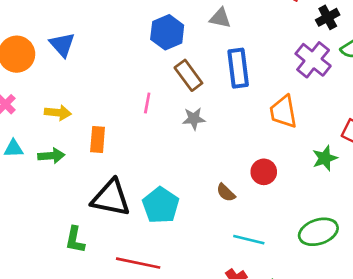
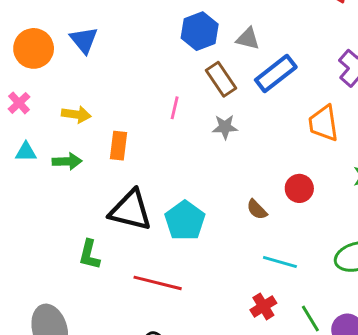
gray triangle: (220, 18) -> (248, 39), moved
blue rectangle: (238, 68) -> (276, 74), turned 57

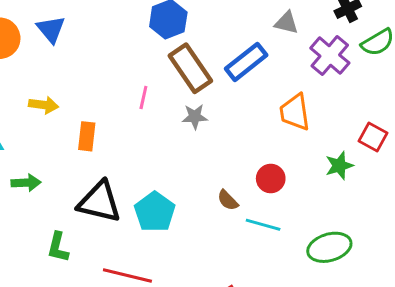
gray triangle: (248, 39) -> (287, 23), moved
brown rectangle: (221, 79) -> (190, 68), size x1.4
green arrow: (67, 161) -> (26, 183), moved
cyan line: (280, 262) -> (263, 225), moved

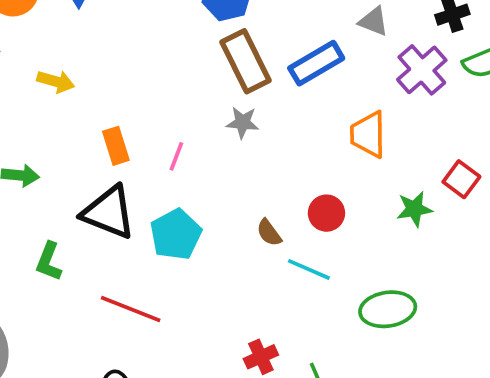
pink line: (143, 98) -> (176, 156), moved
orange rectangle: (87, 136) -> (116, 146), moved, turned -32

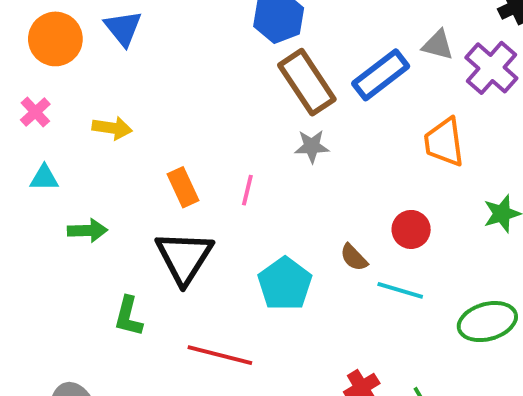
gray triangle: (374, 21) -> (438, 45), moved
black triangle: (109, 212) -> (184, 257), turned 48
cyan pentagon: (176, 234) -> (285, 284), moved

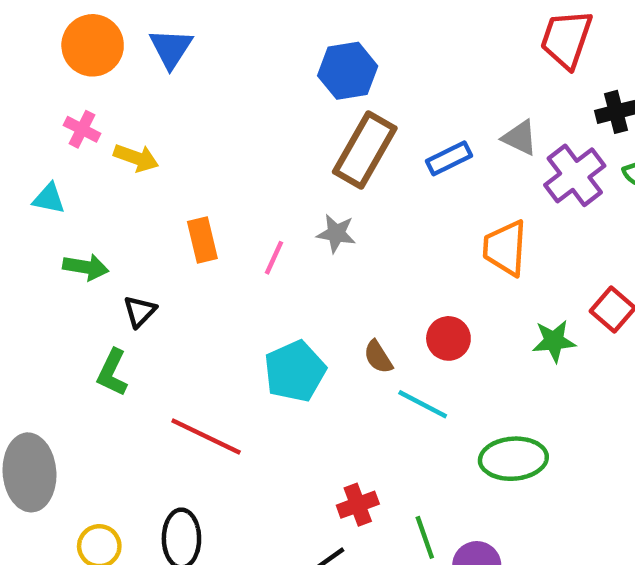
blue rectangle: (381, 75) -> (449, 158), size x0.7
brown rectangle: (307, 82) -> (365, 150), turned 52
pink cross: (35, 112) -> (82, 129), moved, turned -32
gray star: (312, 146) -> (336, 233), moved
black triangle: (184, 257) -> (140, 311), moved, size x0.5

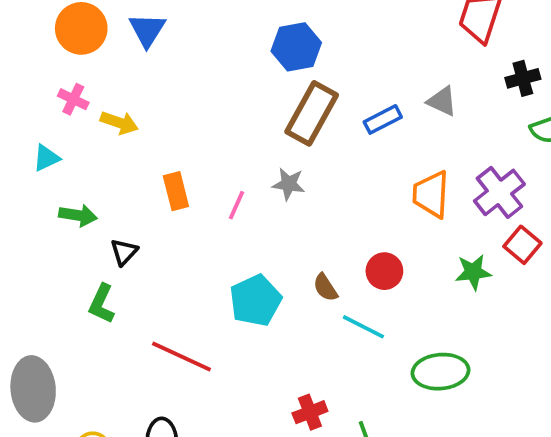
purple cross: (575, 175) -> (499, 192), moved
cyan triangle: (49, 198) -> (46, 158), turned -36

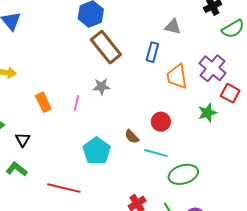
brown rectangle: (312, 113) -> (106, 47), turned -56
blue rectangle: (383, 119) -> (152, 52), moved, turned -36
green L-shape: (102, 304) -> (17, 169), turned 115
green ellipse: (441, 372) -> (183, 174), moved

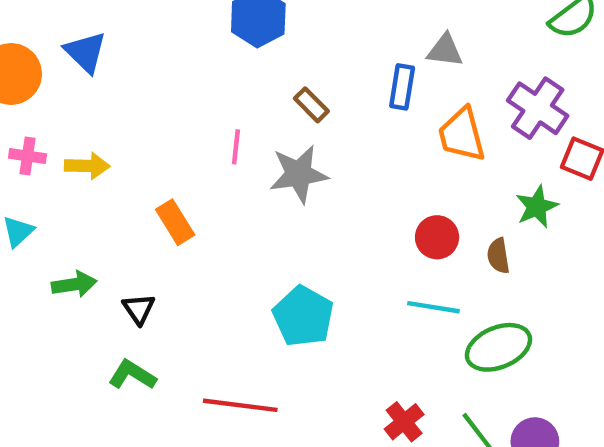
gray triangle: (173, 27) -> (445, 50), moved
brown rectangle: (106, 47) -> (311, 105), moved, size x0.5
gray star: (101, 86) -> (299, 174), size x1.5
pink line: (76, 103) -> (236, 147), moved
brown semicircle: (132, 137) -> (498, 256), moved, turned 42

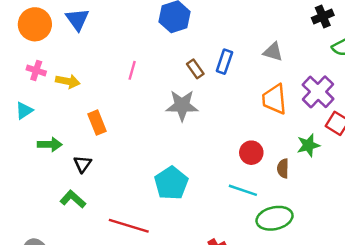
blue rectangle: (402, 87) -> (224, 62), moved
pink line: (236, 147) -> (132, 70), moved
orange rectangle: (175, 222) -> (97, 123), moved

